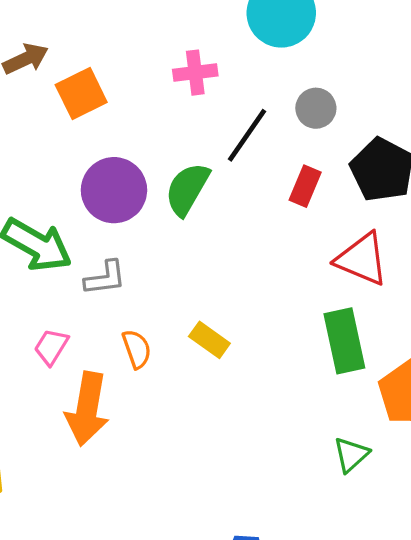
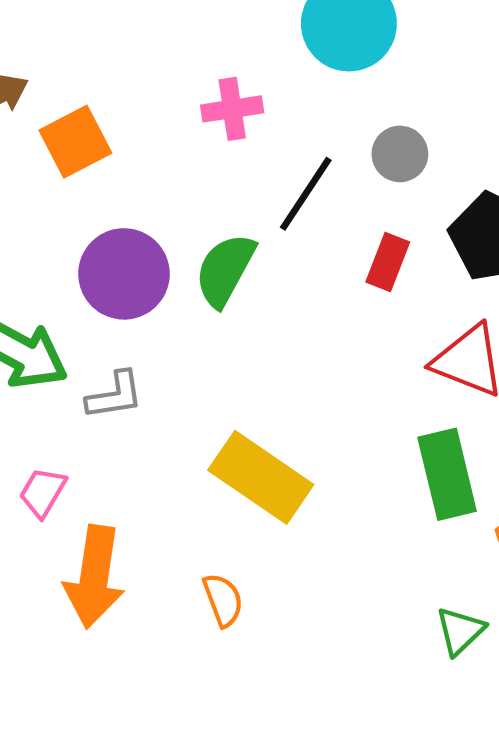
yellow rectangle: (209, 340) -> (261, 477), size x1.8
orange semicircle: (137, 349) -> (223, 600), moved

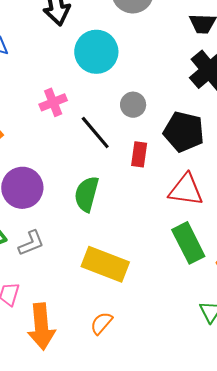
black line: (306, 194) -> (95, 133), turned -60
green semicircle: (225, 270) -> (87, 194), moved
orange semicircle: (223, 600) -> (101, 323), turned -105

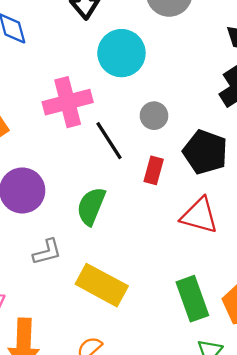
pink cross: (53, 102) -> (68, 102), size x1.6
gray L-shape: (31, 243) -> (47, 252), moved
green rectangle: (188, 243) -> (192, 299), moved

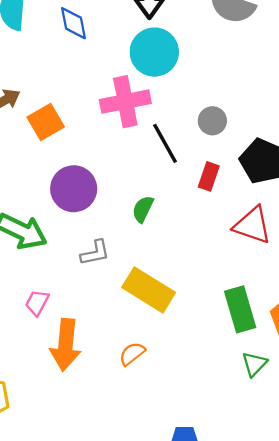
cyan circle: (121, 53) -> (154, 52), moved
green semicircle: (91, 206) -> (143, 209), size x0.7

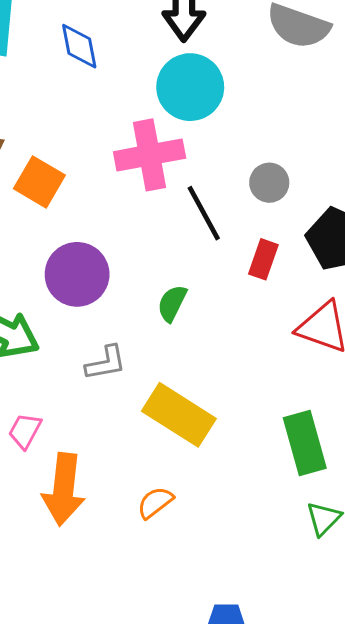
orange square: (46, 122) -> (39, 182), turned -30

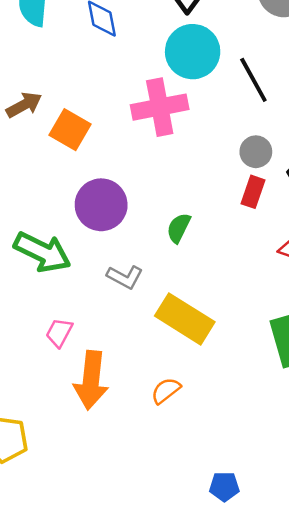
gray circle: (269, 183) -> (256, 152), moved
black line: (204, 213) -> (253, 80), moved
gray L-shape: (106, 363) -> (125, 277), turned 39

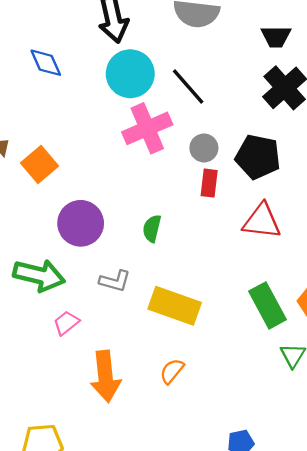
pink cross: (160, 107) -> (147, 128), moved
orange square: (70, 130) -> (39, 164), turned 32
pink trapezoid: (59, 333) -> (66, 323), moved, turned 36

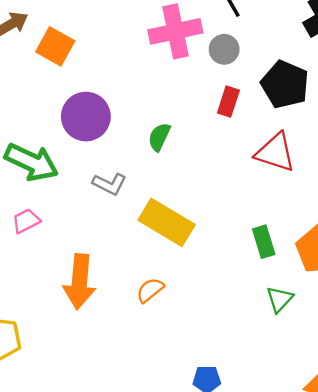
gray circle: (204, 148) -> (224, 49), moved
orange square: (39, 164) -> (55, 46), turned -32
green rectangle: (267, 305) -> (264, 242), size x0.7
pink trapezoid: (66, 323) -> (26, 221), moved

